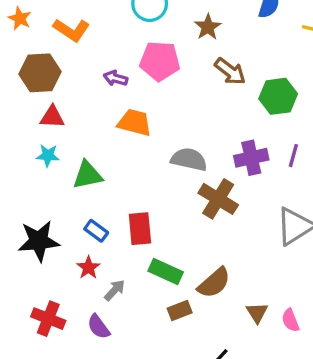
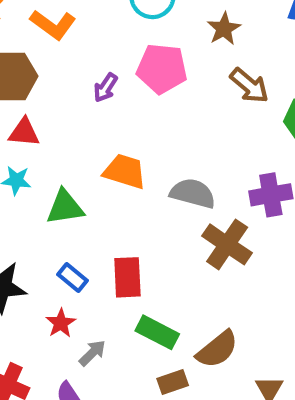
purple arrow: (116, 78) -> (105, 88), turned -75
orange trapezoid: (134, 123) -> (125, 171), moved

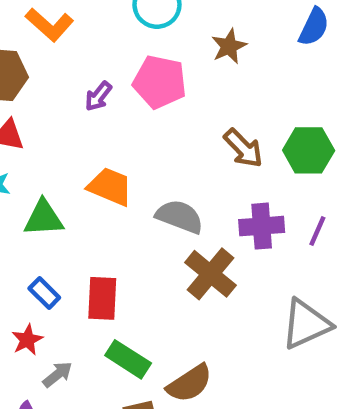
brown arrow: (249, 86) -> (243, 148), moved

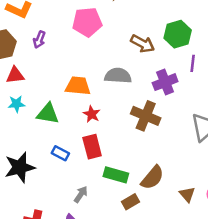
purple arrow: (98, 96) -> (39, 40), moved
gray semicircle: (180, 217) -> (118, 76), moved
green triangle: (44, 218) -> (48, 114), turned 30
purple line: (317, 231) -> (193, 63), moved
red star: (27, 340) -> (92, 114), moved

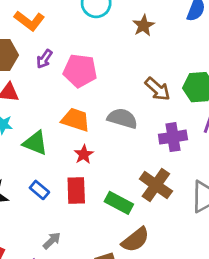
pink pentagon: (87, 22) -> (80, 71), moved
brown cross: (146, 116) -> (156, 185), moved
green rectangle: (116, 175) -> (119, 203), moved

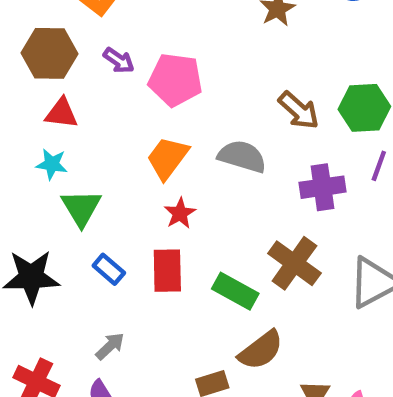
purple arrow: (44, 59) -> (119, 60), turned -90
orange trapezoid: (76, 120) -> (167, 158), turned -72
green triangle: (35, 143) -> (81, 208), moved, turned 36
gray arrow: (52, 241) -> (110, 346), moved

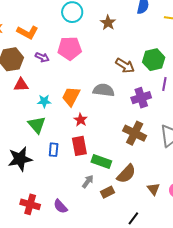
pink pentagon: (175, 80) -> (70, 48), moved
cyan star: (52, 164) -> (44, 101), moved
blue rectangle: (109, 269) -> (54, 150), turned 64
green rectangle: (235, 291) -> (101, 161), moved
gray arrow: (110, 346) -> (88, 181), moved

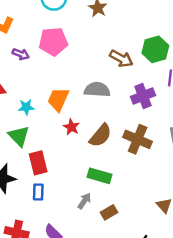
red rectangle: (79, 146) -> (38, 163), moved
blue rectangle: (54, 150) -> (38, 192), moved
brown semicircle: (126, 174) -> (100, 135), moved

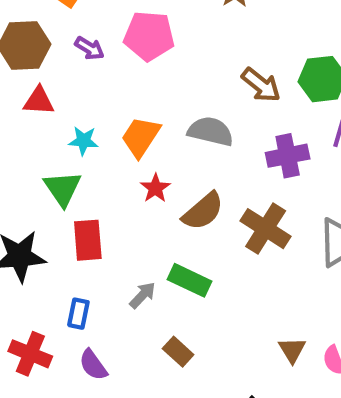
blue rectangle: (38, 192) -> (78, 314), moved
gray arrow: (84, 201) -> (142, 295), moved
brown rectangle: (109, 212) -> (178, 352), moved, turned 63

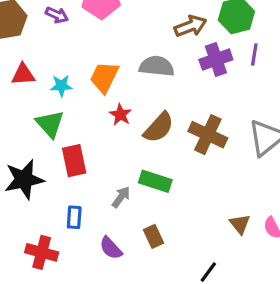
brown arrow: (261, 85) -> (190, 26), turned -52
red triangle: (39, 101) -> (23, 74), moved
purple cross: (288, 156) -> (216, 60), moved
brown rectangle: (178, 352) -> (153, 236), turned 30
purple semicircle: (93, 365) -> (111, 248), moved

